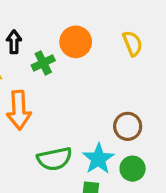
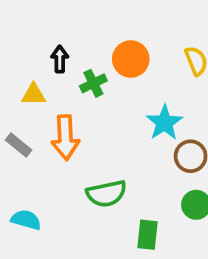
cyan star: (98, 159) -> (164, 123), moved

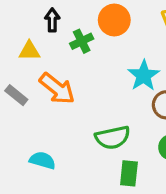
orange arrow: (65, 138) -> (57, 89), turned -48
green semicircle: (106, 194) -> (113, 137), moved
cyan semicircle: (26, 220) -> (42, 160), moved

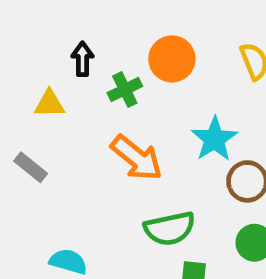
orange arrow: (57, 89) -> (137, 158), moved

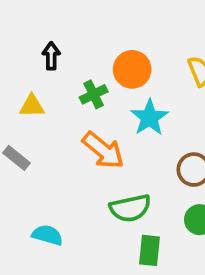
black arrow: (82, 59) -> (51, 56), moved
cyan star: (214, 139) -> (149, 118), moved

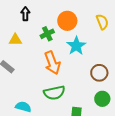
orange arrow: (103, 150) -> (52, 63), turned 30
green semicircle: (130, 208) -> (54, 93), moved

